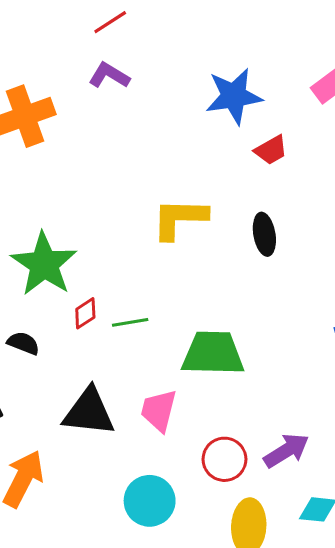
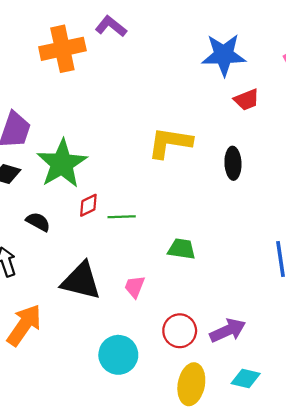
purple L-shape: (109, 75) -> (111, 26), moved
green trapezoid: (213, 353) -> (182, 249), size x0.6
pink trapezoid: (159, 410) -> (135, 287), size x0.7

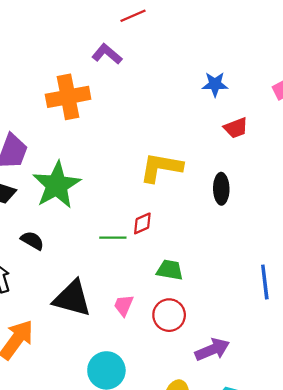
orange cross: (62, 49) -> (68, 97), moved
blue star: (224, 55) -> (215, 84), size x0.6
red diamond: (88, 205) -> (142, 223), moved
red circle: (180, 331) -> (169, 315), moved

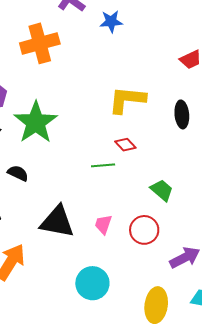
blue star: (215, 84) -> (111, 21), moved
red diamond: (142, 223) -> (125, 145), moved, turned 75
green line: (113, 238) -> (103, 165), moved
green trapezoid: (170, 270) -> (162, 190), moved, turned 35

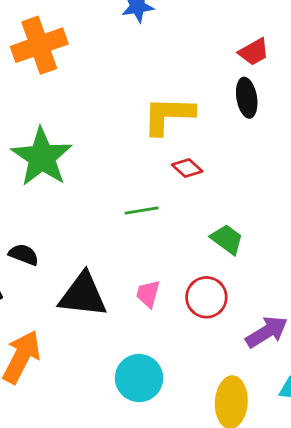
black ellipse: (182, 114) -> (247, 98), moved
red diamond: (125, 145) -> (187, 168), moved
black semicircle: (18, 173) -> (24, 255), moved

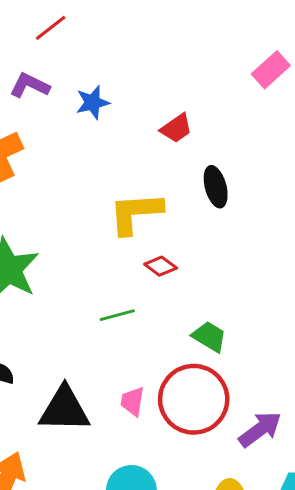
red trapezoid: (254, 52) -> (176, 128), moved
red circle: (206, 297) -> (194, 399), size x1.6

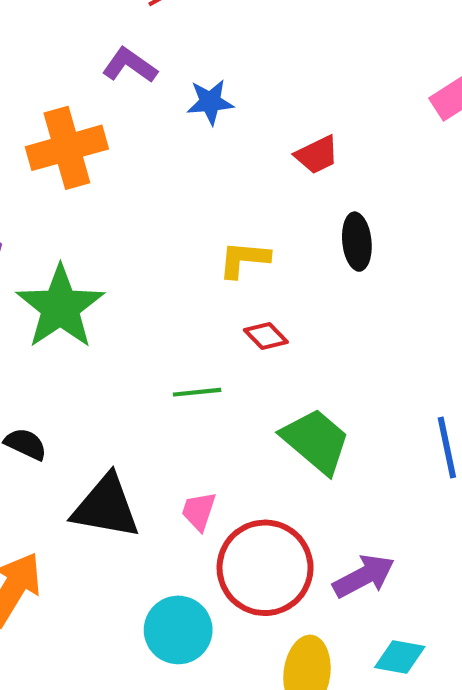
yellow L-shape: (136, 213) -> (244, 259), size x0.7
green trapezoid: (209, 337) -> (316, 441), size x1.5
red circle: (194, 399) -> (265, 568), moved

